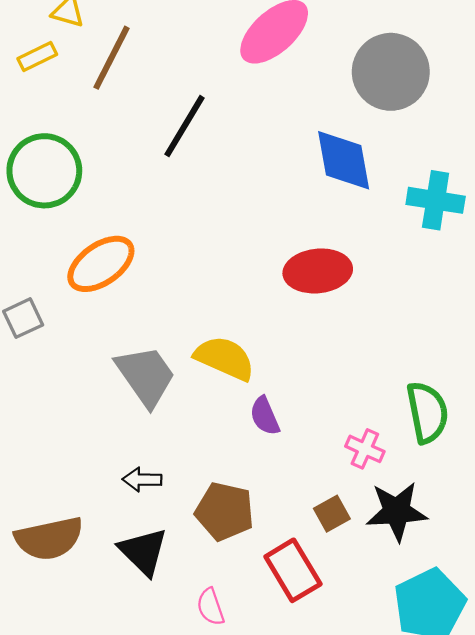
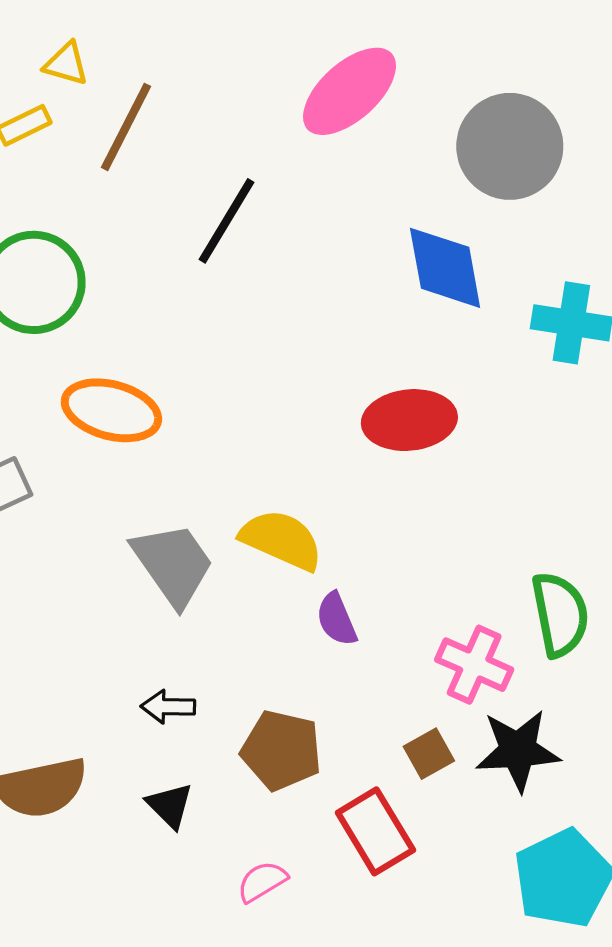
orange ellipse: (101, 264) -> (111, 410), turned 50
pink cross: (365, 449) -> (474, 665), size x1.4
black triangle: (143, 551) -> (170, 805), size x0.7
pink semicircle: (210, 607) -> (262, 882), turned 78

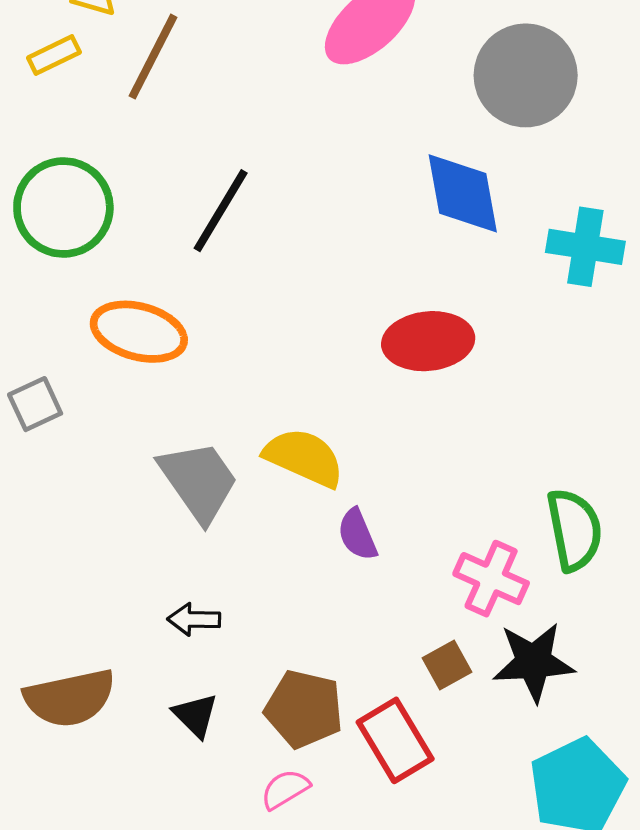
black line: (226, 221) -> (221, 211), moved
brown pentagon: (281, 750) -> (304, 709), moved

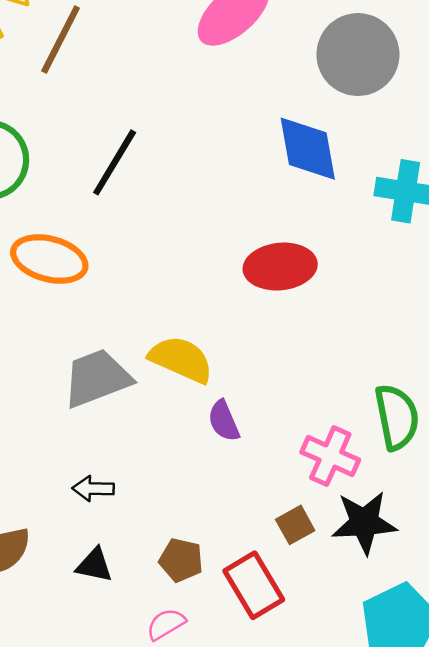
gray trapezoid: (199, 481) -> (97, 378), turned -76
brown pentagon: (304, 709) -> (181, 560), size x0.7
black triangle: (195, 715) -> (94, 565), turned -33

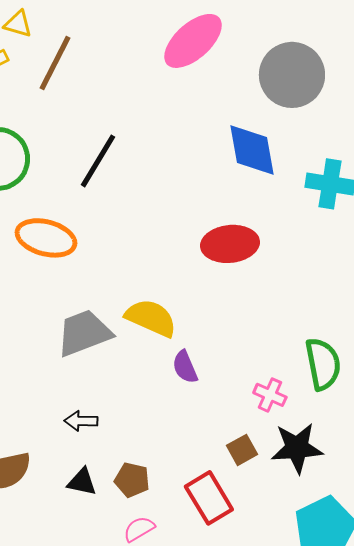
pink cross: (330, 456) -> (270, 395), size x0.7
brown pentagon: (181, 560) -> (132, 480), moved

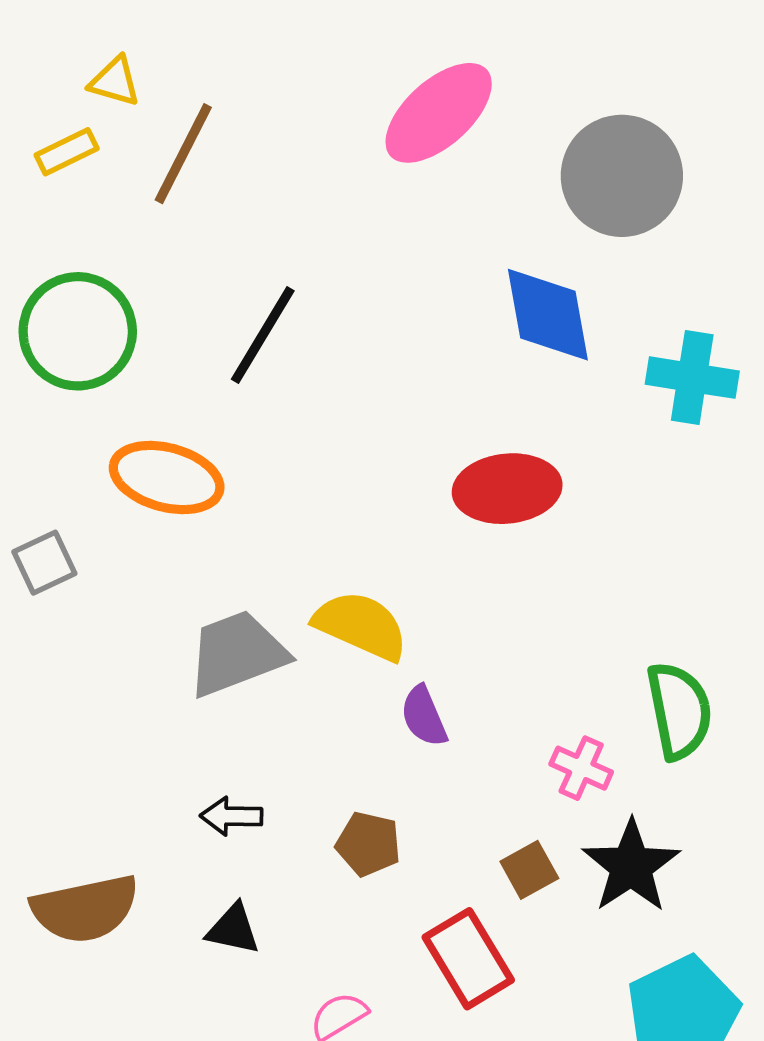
black star: (297, 448) -> (631, 866), turned -30
brown pentagon: (132, 480) -> (368, 844), moved

